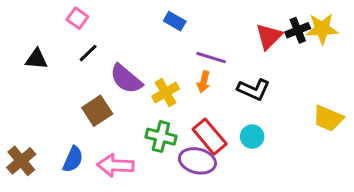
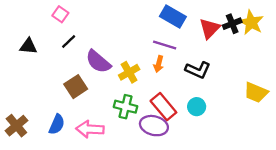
blue rectangle: (175, 21) -> (173, 17), moved, size x1.5
yellow star: (322, 29) -> (251, 23), turned 30

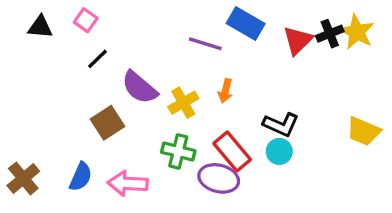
purple line: (165, 45) -> (205, 44), moved
black triangle: (28, 46) -> (40, 27), moved
black L-shape: (198, 70) -> (281, 125), moved

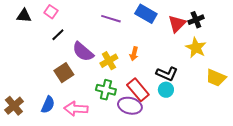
yellow star: (357, 32) -> (196, 48), moved
purple line: (205, 44) -> (111, 19), moved

